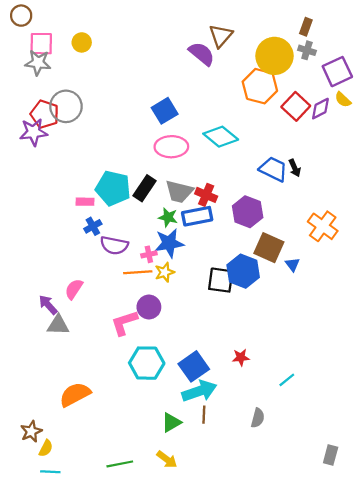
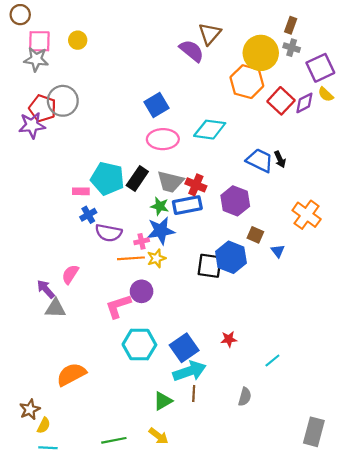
cyan diamond: (221, 137) -> (210, 130), turned -32
brown square: (269, 248) -> (255, 235), size x0.6
gray rectangle: (331, 455) -> (314, 432), size x1.5

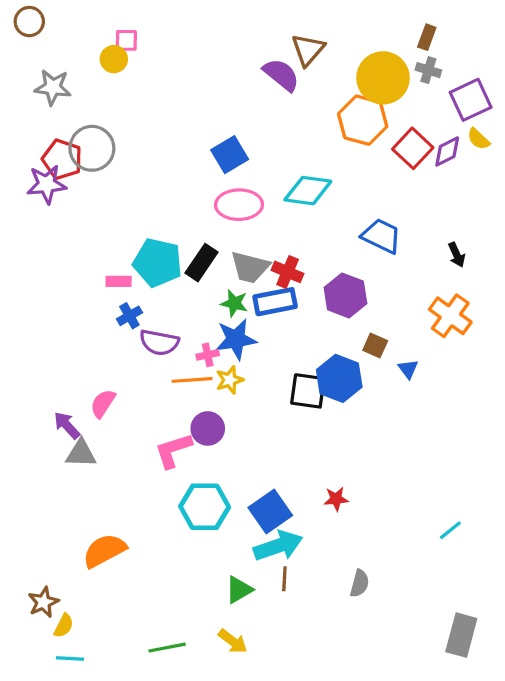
pink square: (39, 41) -> (126, 40), moved, size x0.7
black arrow: (280, 159) -> (457, 255), moved
cyan line: (272, 361) -> (450, 530), moved

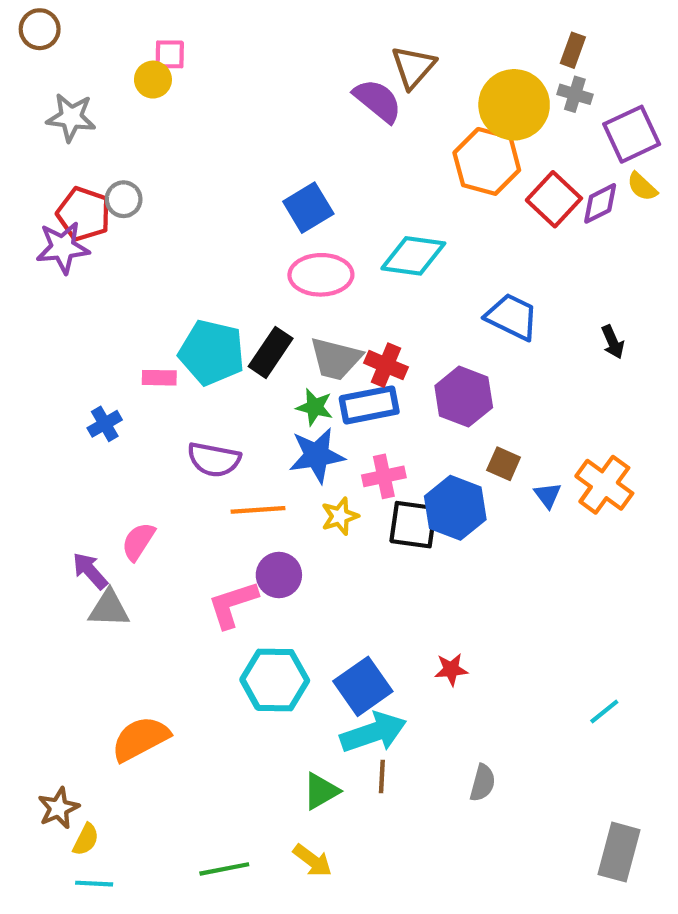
gray circle: (92, 148) -> (124, 199), size x0.6
blue cross: (129, 316) -> (105, 424), moved
orange cross: (450, 316) -> (604, 485), moved
pink cross: (208, 355) -> (384, 476), moved, size x1.4
yellow star: (230, 380) -> (340, 516), moved

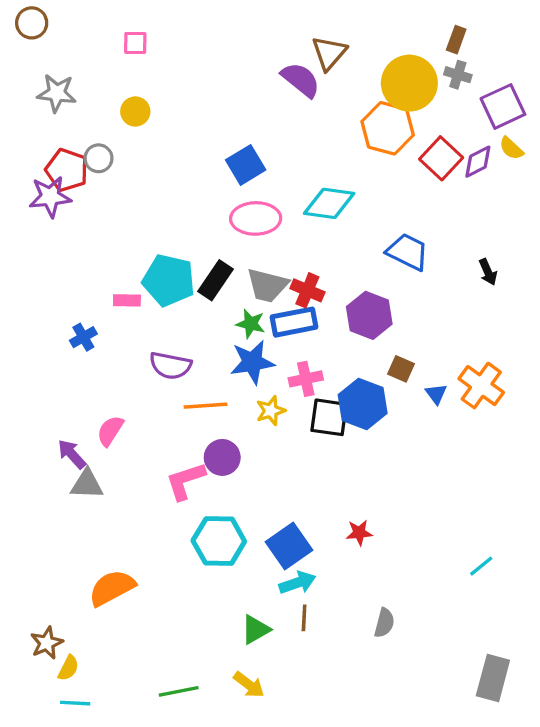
yellow circle: (153, 80) -> (135, 111), moved
cyan arrow: (373, 732) -> (297, 583), size x0.7

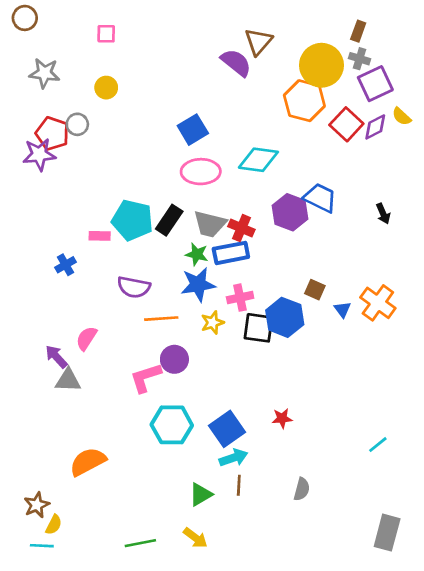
purple square: (503, 106) -> (375, 84), moved
purple hexagon: (369, 315) -> (290, 212), moved
cyan line: (75, 703) -> (42, 546), moved

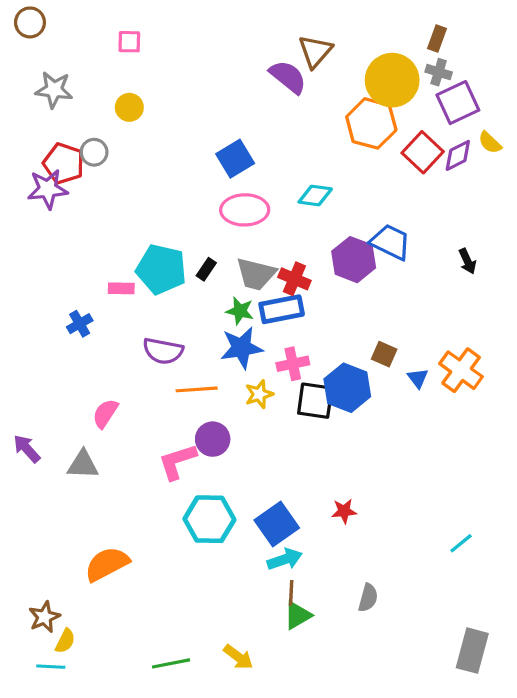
cyan diamond: (258, 160) -> (315, 195), size x0.7
black rectangle: (169, 220) -> (206, 269), size x0.6
purple arrow: (56, 357) -> (27, 449), moved
green triangle: (201, 494) -> (298, 615), moved

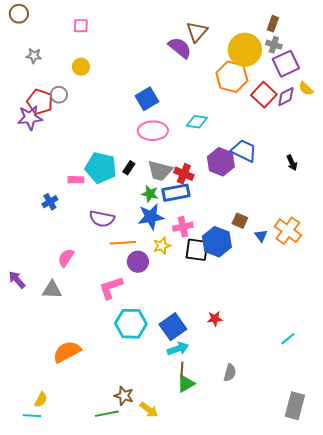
gray star: (54, 90) -> (34, 56), size x0.7
purple circle: (213, 439) -> (138, 262), moved
brown star: (44, 617) -> (124, 396), moved, turned -30

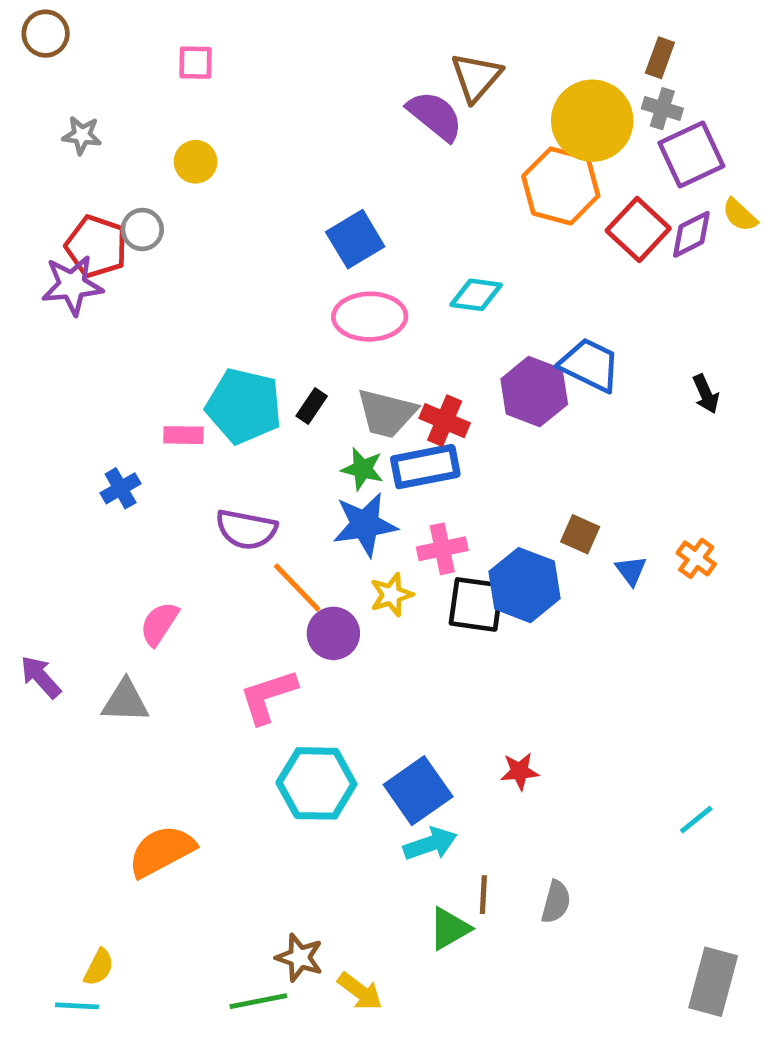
orange cross: (288, 231) -> (696, 558), size x0.6
orange line: (123, 243) -> (297, 587), turned 50
brown line: (182, 370) -> (483, 895), moved

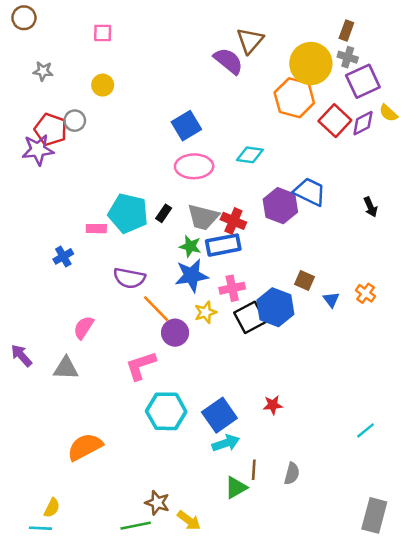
black square: (476, 604) -> (250, 317), turned -36

